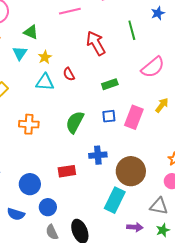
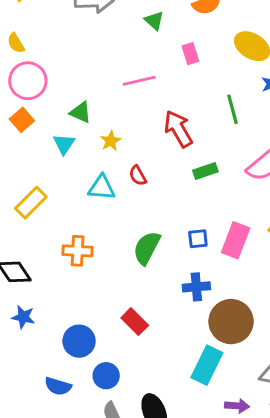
yellow star: (45, 57) -> (111, 141), moved
green rectangle: (110, 84) -> (205, 171), moved
blue cross: (98, 155) -> (196, 287), moved
red rectangle: (67, 171) -> (135, 322), turned 54

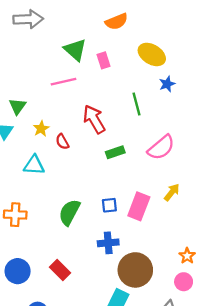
green triangle: (154, 21) -> (75, 50), moved, size x1.5
green triangle: (81, 112) -> (18, 106), turned 42
red semicircle: (138, 176) -> (62, 142), moved
blue circle: (79, 341) -> (18, 271), moved

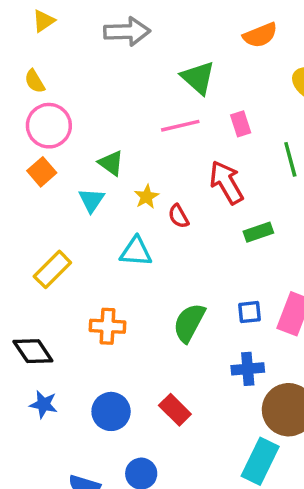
pink rectangle: (104, 60) -> (241, 124), moved
green triangle: (18, 106) -> (111, 163), turned -30

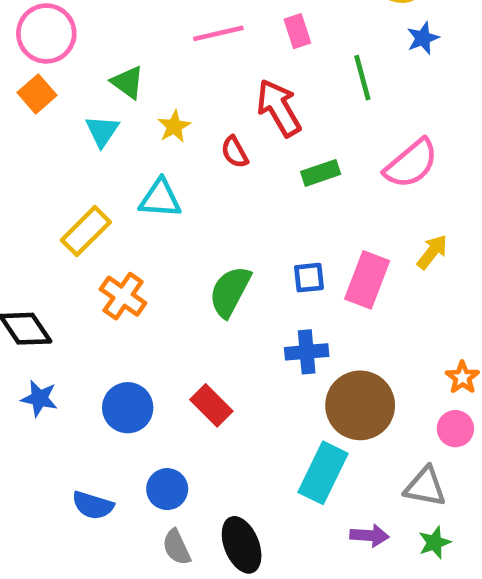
red semicircle: (178, 216) -> (235, 152), moved
yellow rectangle: (52, 269) -> (86, 231), moved
orange cross: (107, 326) -> (123, 296), turned 32

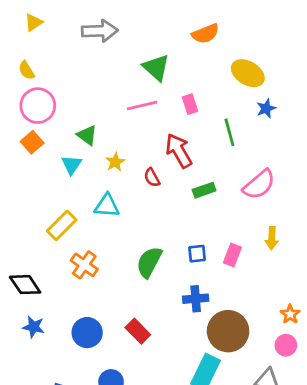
yellow arrow: (432, 252) -> (272, 238), turned 145
pink rectangle: (367, 280) -> (232, 255), size x0.7

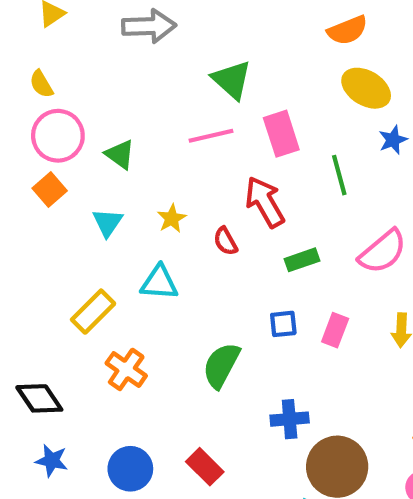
orange semicircle: (206, 34) -> (347, 30), moved
pink rectangle: (190, 104) -> (281, 134), size x1.5
green triangle: (87, 135) -> (120, 154), moved
blue square: (197, 254) -> (283, 324), moved
pink rectangle: (232, 255) -> (335, 330), moved

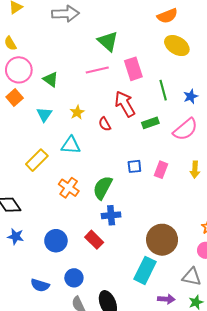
blue star: (393, 140) -> (191, 96), moved
green rectangle: (302, 260) -> (150, 123), moved
orange cross: (126, 369) -> (69, 188), moved
blue cross: (290, 419) -> (111, 215), moved

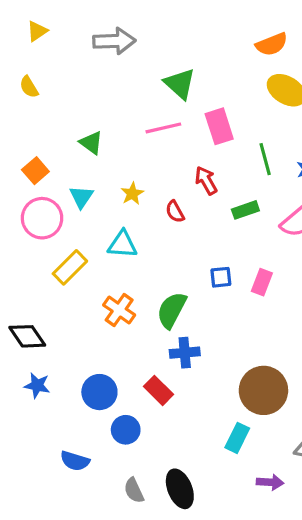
pink circle: (19, 70) -> (42, 218), moved
red arrow: (125, 104) -> (206, 180), size x0.7
cyan rectangle: (145, 270) -> (237, 438), size x0.7
blue circle: (74, 278) -> (126, 430), moved

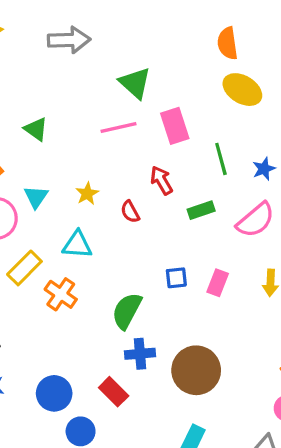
orange semicircle: (272, 44) -> (228, 43), turned 104
green triangle: (91, 143) -> (36, 129), moved
orange cross: (119, 310) -> (61, 294), moved
brown circle: (263, 390) -> (196, 370), moved

